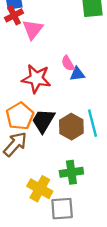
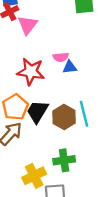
pink semicircle: (68, 63) -> (61, 57), turned -64
yellow cross: (40, 189) -> (34, 176), turned 35

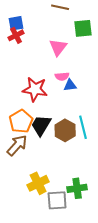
pink triangle: (27, 25) -> (58, 47), moved
green cross: (64, 160) -> (77, 188), moved

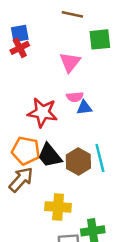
orange pentagon: (21, 121) -> (26, 151), turned -30
black trapezoid: (41, 125) -> (50, 156), turned -70
yellow cross: (38, 183) -> (58, 207), moved, turned 30

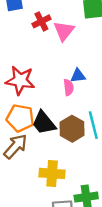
red cross: (20, 48) -> (41, 21), moved
pink semicircle: (75, 97) -> (69, 87), moved, turned -91
red star: (42, 112) -> (20, 80), moved

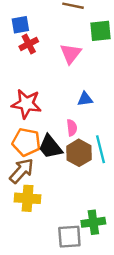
red cross: (41, 21) -> (29, 44), moved
pink semicircle: (69, 87) -> (72, 128), moved
yellow cross: (52, 173) -> (28, 198), moved

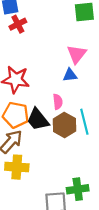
pink triangle: (71, 54) -> (77, 54), moved

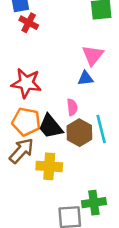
red cross: (18, 24) -> (29, 23), turned -35
yellow cross: (17, 167) -> (49, 166), moved

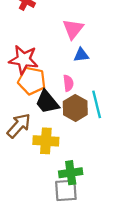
pink triangle: (93, 55) -> (73, 29), moved
orange pentagon: (26, 122) -> (32, 81), moved
green cross: (94, 203) -> (71, 173), moved

